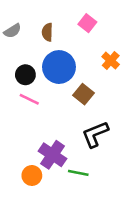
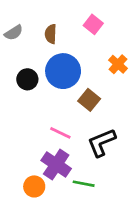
pink line: (29, 99) -> (60, 133), moved

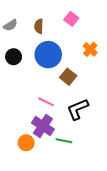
black circle: (27, 79) -> (14, 57), moved

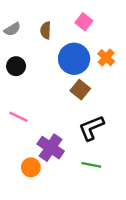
blue circle: (48, 55) -> (74, 59), moved
pink line: (46, 102) -> (19, 117), moved
green line: (64, 141) -> (91, 165), moved

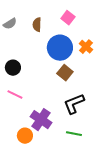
black circle: (16, 66) -> (13, 68), moved

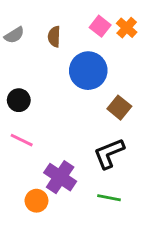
orange cross: (86, 47) -> (127, 28), moved
brown square: (65, 73) -> (119, 108), moved

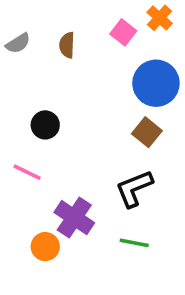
orange cross: (127, 28) -> (160, 18), moved
blue circle: (88, 71) -> (156, 83), moved
black circle: (19, 100) -> (45, 125), moved

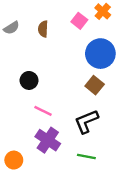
pink line: (27, 172) -> (43, 111), moved
orange circle: (45, 247) -> (14, 160), moved

